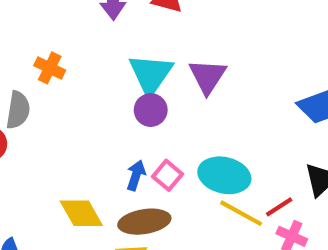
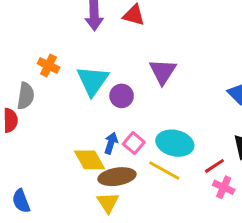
cyan triangle: (151, 74) -> (93, 81), moved
yellow diamond: (81, 213) -> (90, 160), moved
yellow line: (241, 213) -> (164, 171), moved

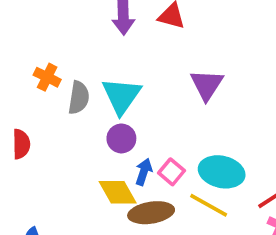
orange cross: (48, 65) -> (47, 77), moved
gray semicircle: (26, 96) -> (79, 98), moved
purple circle: (122, 96) -> (121, 138), moved

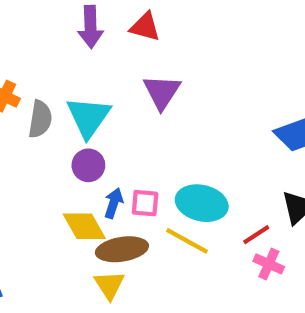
purple triangle: (207, 85) -> (162, 92), moved
pink square: (172, 172) -> (145, 203), turned -35

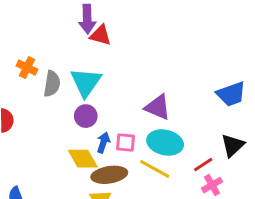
red triangle: (145, 27) -> (100, 35), moved
purple triangle: (162, 92) -> (158, 107), moved, turned -40
pink cross: (269, 264) -> (212, 185), turned 36

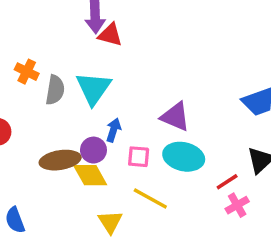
purple circle: (86, 116) -> (93, 150), moved
blue arrow: (103, 142) -> (114, 130), moved
yellow line: (155, 169) -> (150, 198), moved
brown ellipse: (109, 175) -> (60, 160), moved

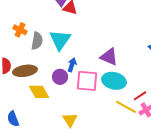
pink square: (139, 157) -> (87, 81), size x1.6
brown ellipse: (60, 160) -> (25, 71), moved
yellow diamond: (90, 175) -> (39, 92), moved
yellow line: (150, 198) -> (126, 107), moved

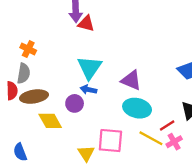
cyan triangle: (60, 40) -> (90, 68), moved
gray semicircle: (37, 41) -> (24, 73), moved
blue arrow: (72, 65) -> (88, 90), turned -96
pink square: (87, 81) -> (110, 141), moved

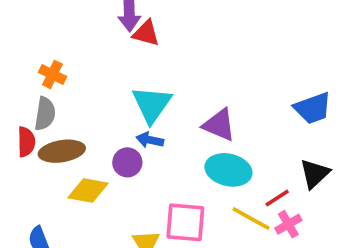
yellow diamond: (50, 121) -> (88, 190), turned -50

